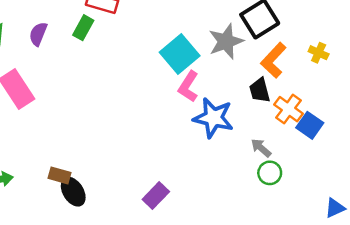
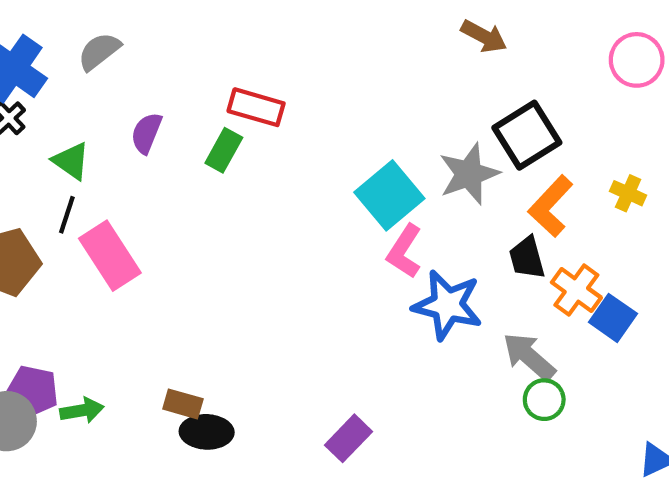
purple semicircle: (38, 34) -> (146, 133), moved
gray arrow: (261, 148) -> (529, 357), size x1.5
black ellipse: (73, 192) -> (207, 432), turned -56

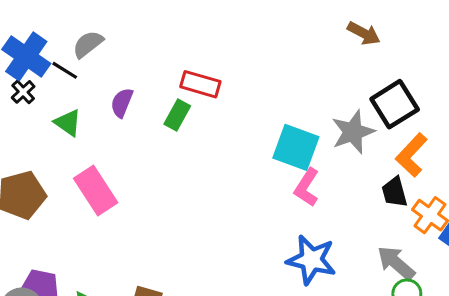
cyan square: (389, 195) -> (296, 147), turned -30
black line: (67, 215) -> (65, 70), moved, turned -76
blue star: (447, 305) -> (311, 260), moved

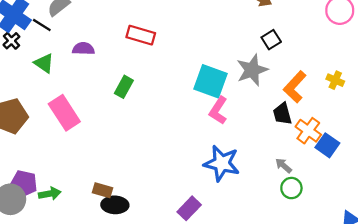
purple semicircle: (122, 103) -> (83, 49), turned 70
black square: (395, 104) -> (271, 40), moved, size x0.6
green rectangle: (177, 115) -> (124, 87), moved
gray arrow: (396, 263) -> (284, 166), size x0.6

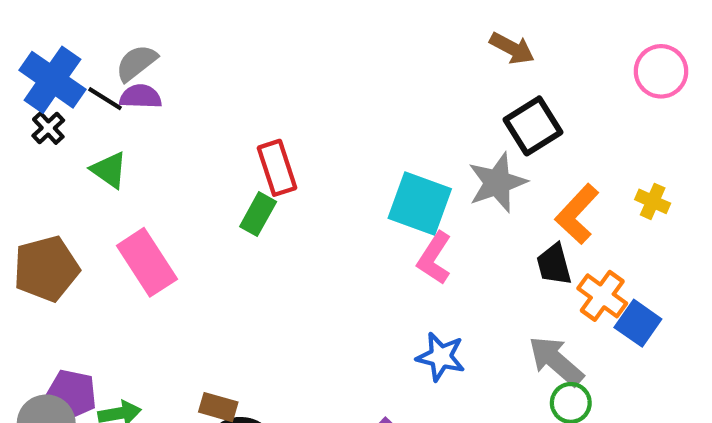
red rectangle: (141, 35) -> (277, 168), moved, turned 56
black square: (271, 40) -> (533, 126), size x1.5
purple semicircle: (83, 49) -> (141, 97), moved
blue star: (222, 163) -> (441, 357), size x0.7
gray arrow: (284, 166) -> (556, 361), size x1.8

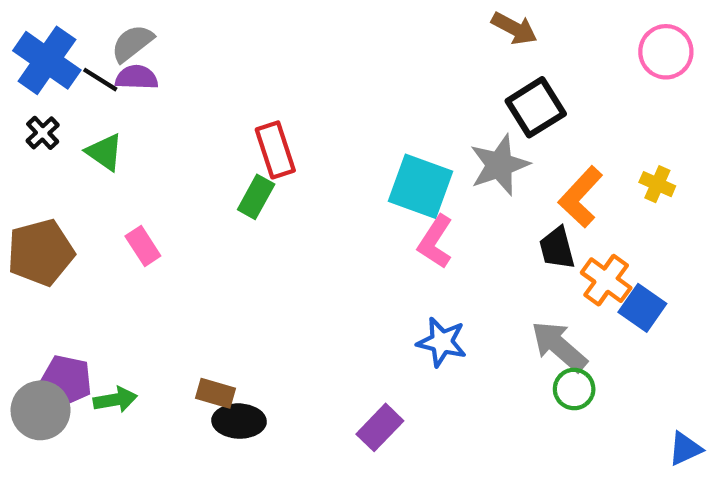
black cross: (48, 128) -> (43, 133), moved
pink rectangle: (147, 262) -> (143, 246), size x0.6

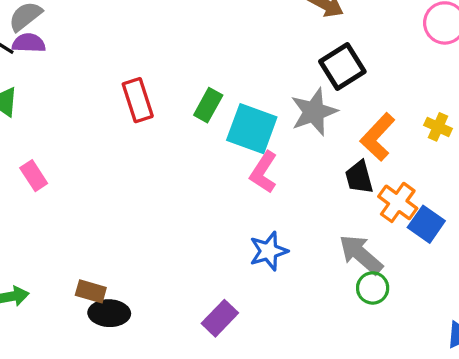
green rectangle: (256, 197) -> (208, 105), moved
blue star: (442, 342) -> (269, 251), turned -30

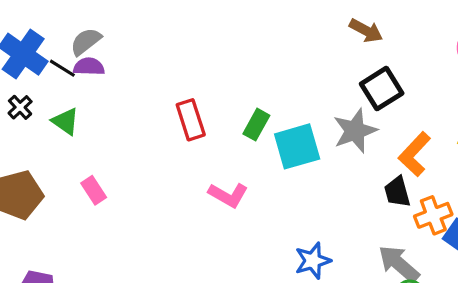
cyan square: (252, 129) -> (297, 146), turned -36
pink L-shape: (264, 172) -> (228, 195), moved, turned -93
orange cross: (398, 202) -> (433, 215), turned 33

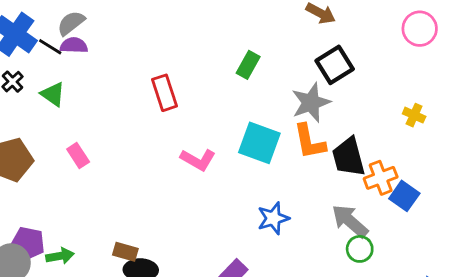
green rectangle: (256, 125) -> (248, 65), moved
cyan square: (297, 146) -> (259, 143), moved, turned 36
orange L-shape: (414, 154) -> (309, 142), moved, turned -54
black trapezoid: (397, 192) -> (349, 157), size x1.4

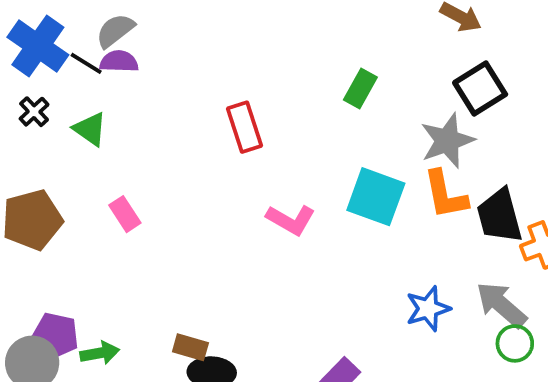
blue star: (273, 218) -> (428, 309), moved

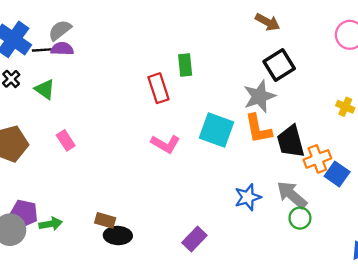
black line: (86, 63) -> (42, 50), turned -36
green rectangle: (360, 89) -> (185, 65), moved, turned -35
red rectangle: (245, 127) -> (158, 88), moved

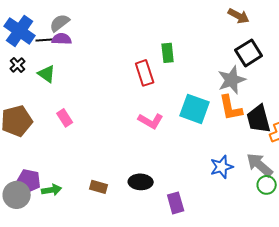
black ellipse: (118, 236) -> (141, 182), moved
purple rectangle: (194, 239) -> (176, 203), turned -60

